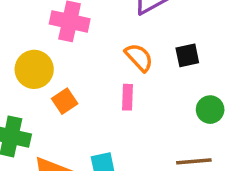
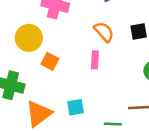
orange square: (65, 101) -> (50, 61), turned -30

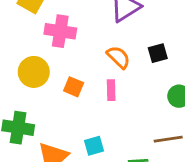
orange square: (50, 61) -> (74, 87), moved

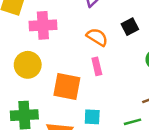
orange square: (74, 87) -> (67, 87), moved, size x1.6
cyan square: (94, 146) -> (92, 117), turned 30

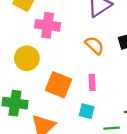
pink rectangle: (97, 66) -> (92, 82), moved
cyan square: (92, 117) -> (87, 111), moved

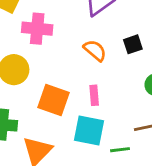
cyan square: (87, 111) -> (89, 130), size x1.6

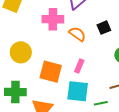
pink cross: (37, 29) -> (53, 19), moved
pink rectangle: (94, 95) -> (79, 66), turned 32

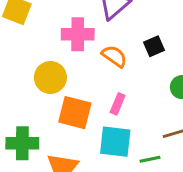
yellow circle: (21, 52) -> (50, 77), moved

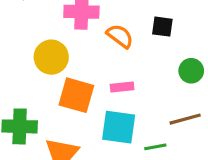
black square: (154, 46) -> (162, 27), turned 30
pink rectangle: (118, 104) -> (122, 87), turned 60

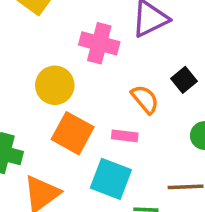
black square: (162, 27) -> (184, 80), turned 30
orange semicircle: (120, 36) -> (145, 99), moved

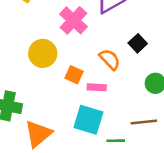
pink cross: (99, 43) -> (73, 20), turned 32
orange square: (73, 133) -> (74, 75), moved, size x0.6

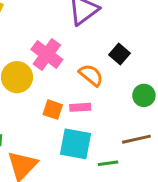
pink cross: (73, 20) -> (47, 55), moved
orange square: (74, 75) -> (53, 110), moved

